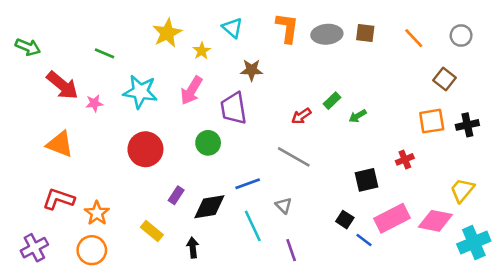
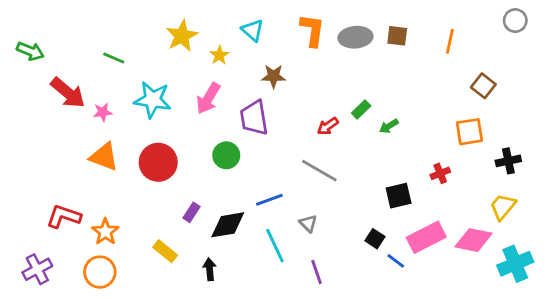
gray circle: (461, 36) -> (515, 21), moved
orange line: (414, 38) -> (450, 41), turned 55
black cross: (467, 125) -> (508, 161), moved
orange triangle: (60, 144) -> (104, 157), moved

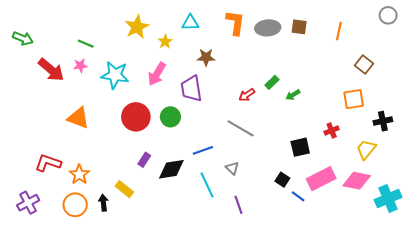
cyan triangle: (253, 30) -> (190, 23), turned -42
pink star: (103, 112) -> (80, 66), moved
red circle: (158, 162) -> (136, 117), moved
yellow trapezoid: (503, 207) -> (366, 149), moved
black arrow: (210, 269) -> (103, 203), moved

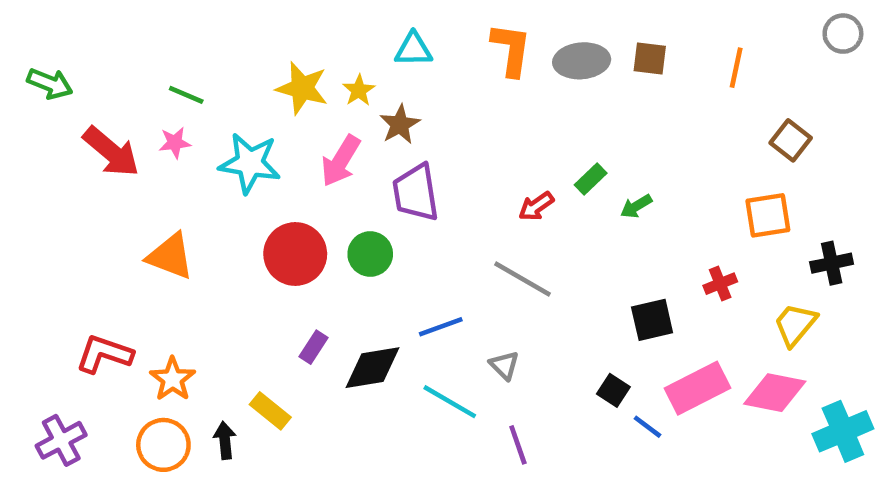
yellow star: (137, 27) -> (302, 88), moved, turned -30
brown star: (206, 57) -> (400, 124), moved, turned -30
cyan line: (207, 185) -> (450, 402), turned -35

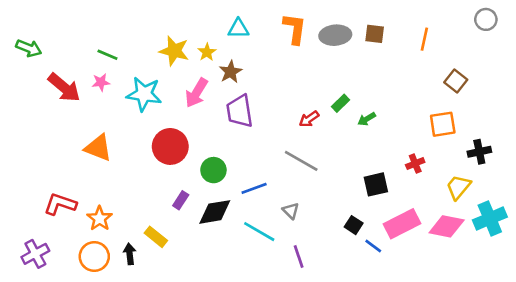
green circle: (370, 254) -> (213, 170), moved
cyan cross: (843, 431) -> (490, 219), moved

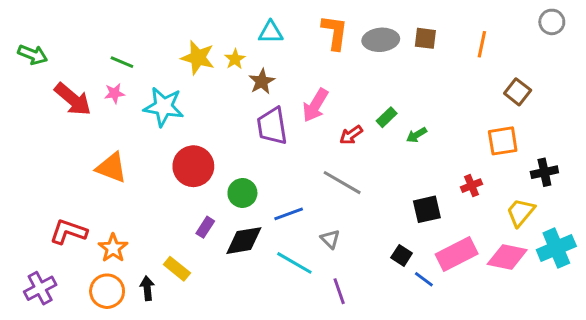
pink arrow: (196, 93) -> (315, 105), moved

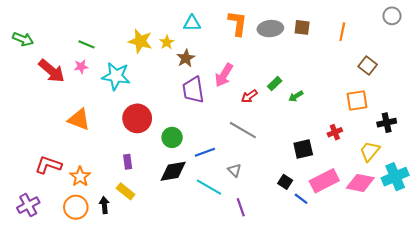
purple rectangle: (205, 227) -> (128, 162), moved, turned -40

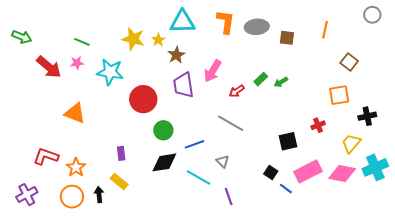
cyan triangle: (192, 23) -> (182, 22), size x1.5
brown square: (302, 27) -> (287, 38), moved
green arrow: (296, 96) -> (281, 82), moved
red circle: (137, 118) -> (143, 99), moved

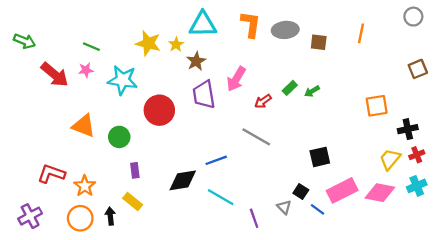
brown square: (349, 62) -> (418, 69), moved, turned 30
red cross: (318, 125) -> (417, 155), moved
green circle: (163, 130) -> (119, 137), moved
gray triangle: (223, 161) -> (284, 207), moved
cyan cross: (375, 167) -> (417, 186), size x0.7

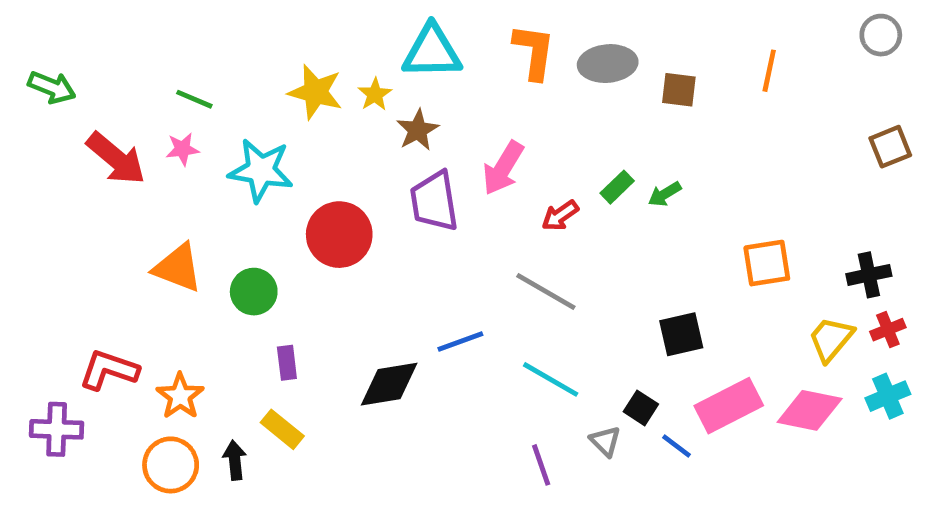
orange square: (377, 106) -> (767, 263), moved
cyan line: (221, 197) -> (551, 379), moved
purple cross: (30, 216) -> (57, 429), moved, turned 30

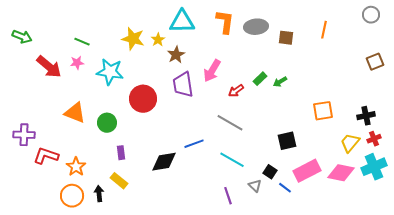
cyan cross: (888, 396) -> (374, 167), size x1.4
purple cross: (57, 429) -> (24, 135), moved

